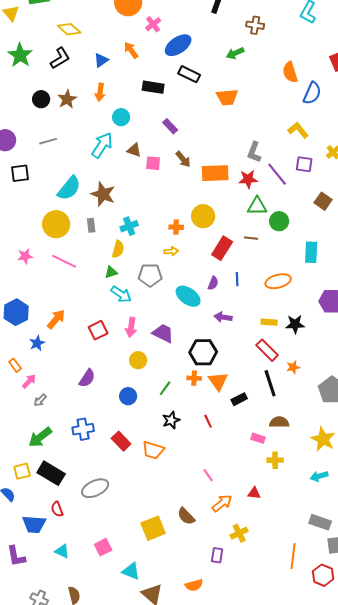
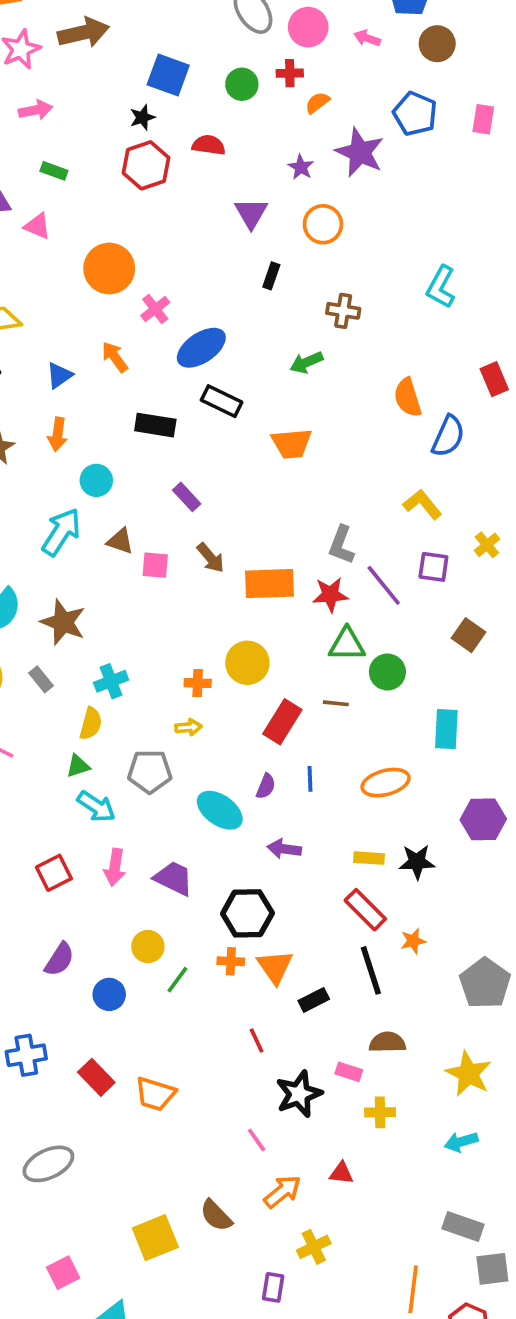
gray rectangle: (91, 225) -> (41, 679), turned -32
yellow circle: (138, 360) -> (148, 947), moved
purple semicircle: (87, 378) -> (59, 959), moved
black star: (171, 420) -> (299, 1094), moved, size x1.4

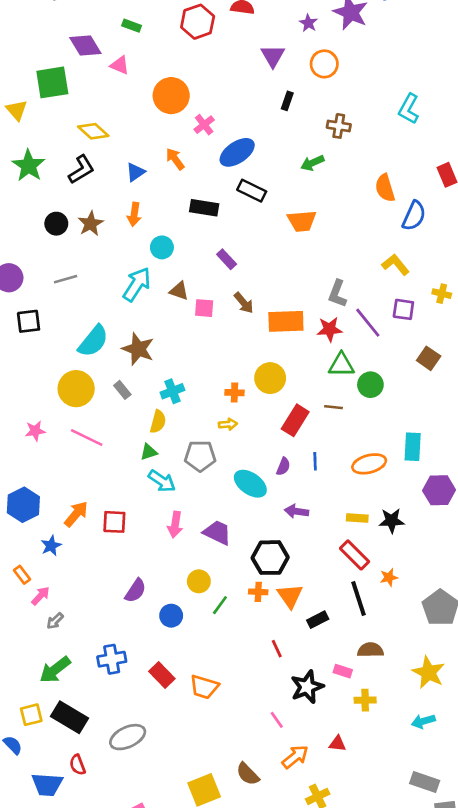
yellow cross: (487, 545) -> (442, 294), turned -36
cyan rectangle: (446, 729) -> (413, 447), moved
red square: (54, 873) -> (114, 522), moved, turned 30

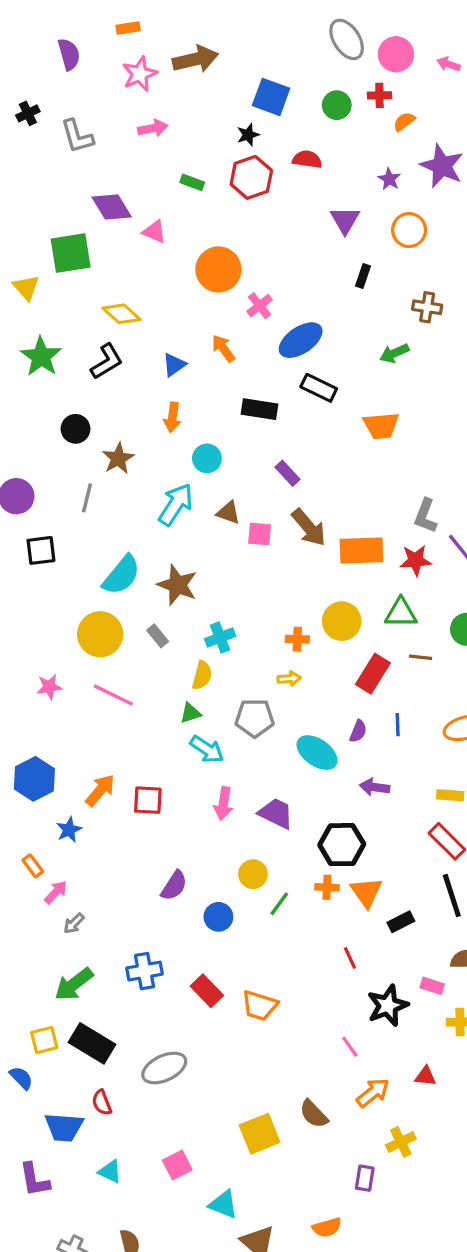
green rectangle: (132, 26) -> (192, 182), moved
brown star: (91, 224) -> (118, 458), moved
gray line: (66, 279) -> (87, 498), turned -60
brown arrow: (244, 303) -> (309, 527), size x1.4
green triangle: (341, 365) -> (401, 613), moved

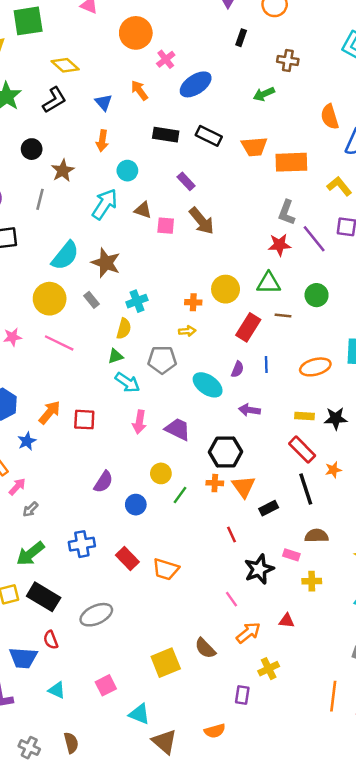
blue triangle: (174, 365) -> (103, 102), turned -36
black rectangle: (319, 388) -> (209, 136), moved
orange rectangle: (361, 550) -> (291, 162), moved

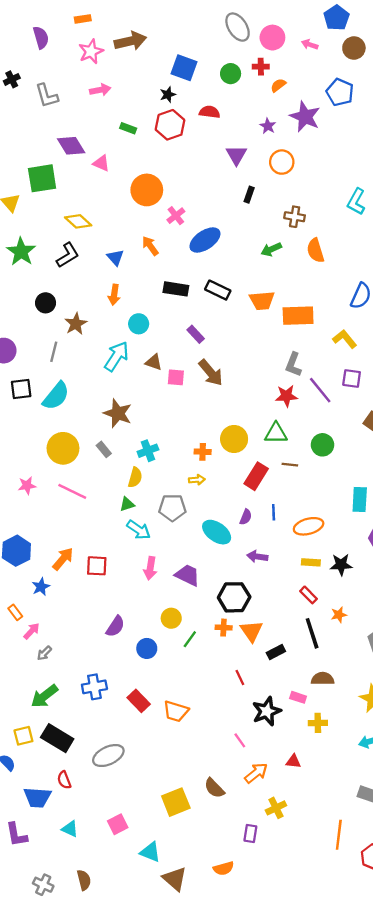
orange semicircle: (330, 117) -> (316, 250), moved
cyan semicircle: (65, 256) -> (56, 396), moved
orange ellipse: (315, 367) -> (309, 526), moved
red rectangle: (302, 450) -> (309, 595), size x0.7

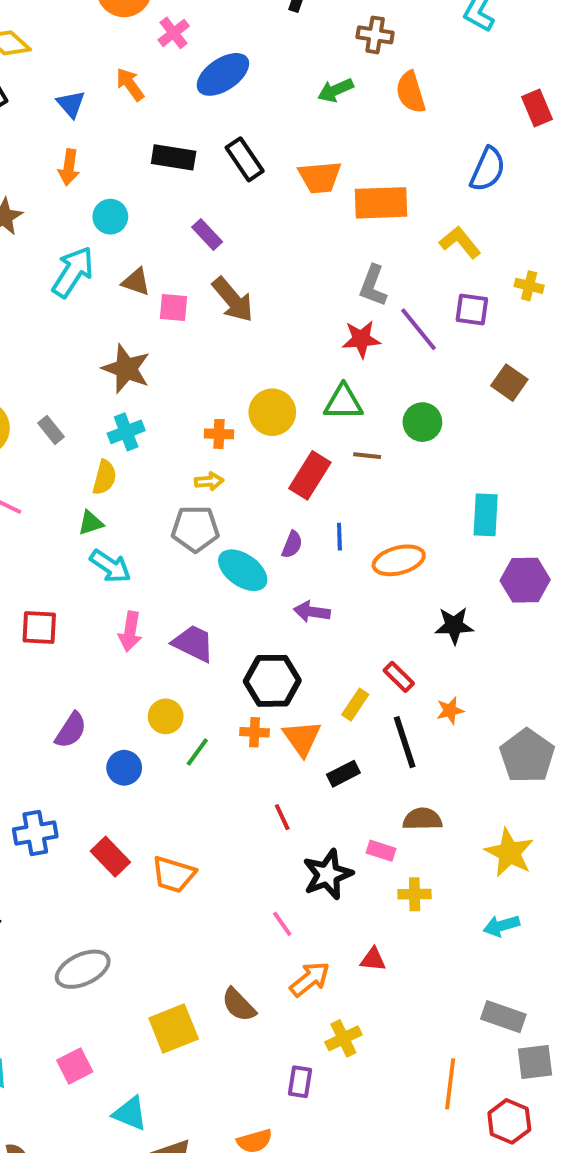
black rectangle: (218, 290) -> (245, 159), turned 30
brown star: (118, 413) -> (126, 369), moved
gray pentagon: (172, 508) -> (195, 529), moved
yellow rectangle: (311, 562) -> (355, 705), moved, turned -60
gray ellipse: (108, 756) -> (83, 969), moved

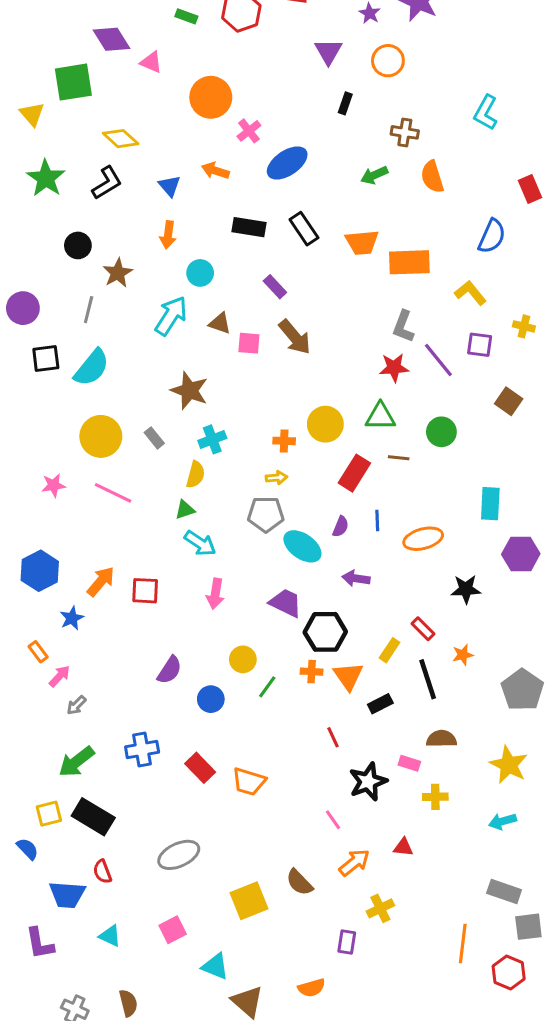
orange arrow: (130, 84) -> (215, 171), turned -36
brown star: (126, 369) -> (189, 391), moved
purple trapezoid: (193, 643) -> (286, 603), moved

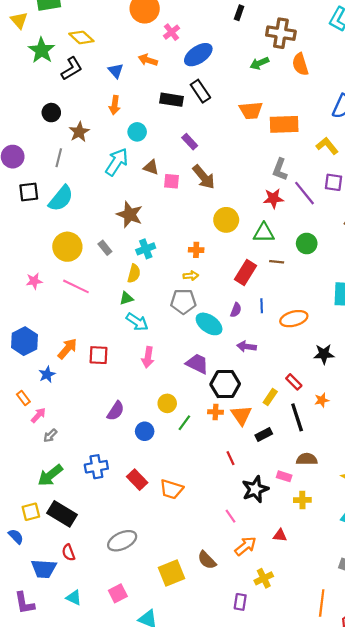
brown cross: (405, 132) -> (281, 33), size x1.5
green star: (46, 178) -> (42, 50), moved
black rectangle: (304, 229) -> (200, 91), moved
yellow circle: (325, 424) -> (226, 220), moved

